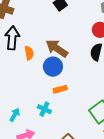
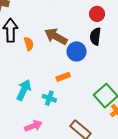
blue circle: (53, 67) -> (77, 51), moved
cyan arrow: (15, 115) -> (24, 90), moved, size x1.5

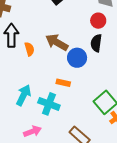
orange rectangle: (63, 77) -> (63, 83), turned 32
cyan cross: (49, 98) -> (49, 104), size x1.5

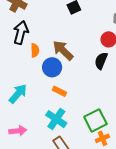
blue circle: (77, 58) -> (52, 67), moved
cyan cross: (49, 104) -> (56, 119), moved

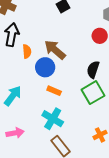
black semicircle: (101, 61) -> (93, 70), moved
green square: (95, 120) -> (93, 93), moved

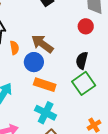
orange rectangle: (54, 91) -> (45, 85), size x1.5

